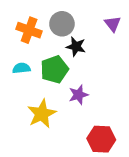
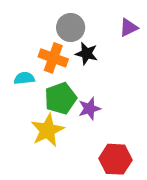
purple triangle: (113, 24) -> (129, 28), turned 42
orange cross: (29, 30) -> (53, 58), moved
green pentagon: (54, 69) -> (60, 98), moved

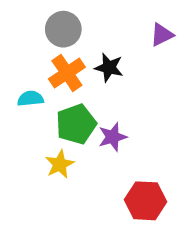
gray circle: (71, 28) -> (63, 29), moved
orange cross: (53, 58) -> (67, 73), turned 36
yellow star: (47, 130) -> (60, 164), size x0.7

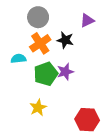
purple triangle: (162, 35) -> (87, 20), moved
purple star: (113, 137) -> (65, 72), moved
yellow star: (60, 164) -> (38, 108), moved

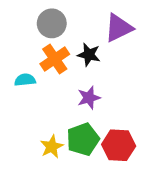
purple triangle: (87, 20) -> (119, 28), size x1.5
green pentagon: (46, 74) -> (83, 139), moved
red hexagon: (87, 120) -> (119, 145), moved

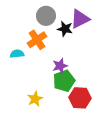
gray circle: (52, 23) -> (46, 16), moved
black star: (89, 55) -> (65, 29), moved
green pentagon: (83, 139) -> (64, 81), moved

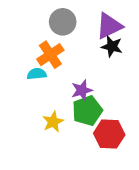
black star: (65, 29) -> (112, 46), moved
cyan semicircle: (17, 54) -> (37, 74), moved
yellow star: (35, 99) -> (53, 122), moved

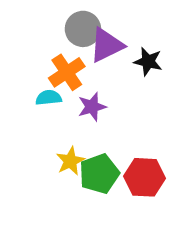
purple triangle: (109, 26) -> (106, 45), moved
purple star: (82, 90) -> (92, 107), moved
green pentagon: (87, 111) -> (99, 174), moved

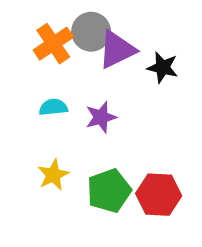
orange cross: (67, 72) -> (53, 44), moved
yellow star: (70, 161) -> (53, 175), moved

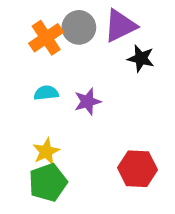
purple triangle: (117, 50) -> (120, 26), moved
green pentagon: (109, 191) -> (48, 183), moved

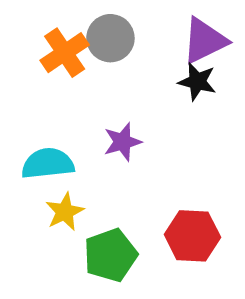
purple triangle: (120, 26) -> (204, 41), moved
cyan semicircle: (46, 93) -> (48, 164), moved, size x1.5
green pentagon: (48, 183) -> (110, 255), moved

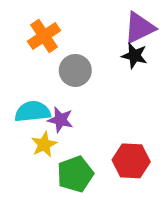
gray circle: (110, 38) -> (75, 70), moved
purple star: (122, 142) -> (60, 120), moved, turned 30

